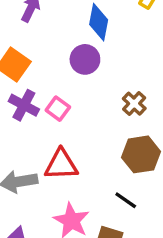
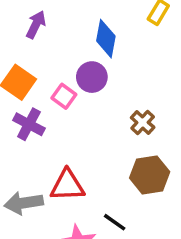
pink square: (58, 109) -> (64, 96), moved
black line: (126, 200) -> (115, 222), moved

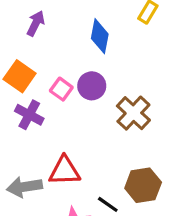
purple circle: (92, 77) -> (92, 86), moved
brown cross: (143, 123) -> (133, 113), size x1.5
brown hexagon: (150, 175) -> (143, 185), moved

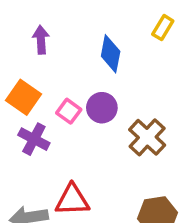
purple arrow: (36, 23) -> (41, 40), turned -30

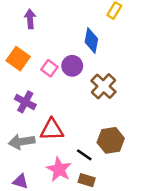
blue diamond: (111, 54) -> (91, 41), moved
purple cross: (34, 139) -> (25, 102), moved

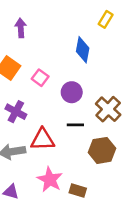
purple circle: (72, 66) -> (72, 92), moved
brown cross: (104, 86) -> (108, 109), moved
black line: (84, 155) -> (75, 125), moved, turned -35

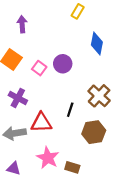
yellow rectangle: (106, 19) -> (78, 11), moved
blue diamond: (83, 50) -> (97, 43), moved
purple circle: (72, 92) -> (63, 64), moved
black line: (75, 125) -> (70, 110), turned -72

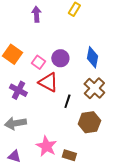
purple arrow: (22, 24) -> (36, 14), moved
blue diamond: (97, 43) -> (92, 57), moved
red triangle: (41, 123) -> (48, 82), moved, turned 30

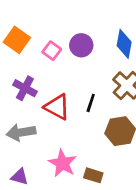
red triangle: (48, 82) -> (57, 107), moved

